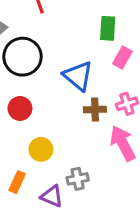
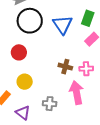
blue triangle: (78, 76) -> (63, 25), moved
gray cross: (78, 179) -> (50, 104), moved

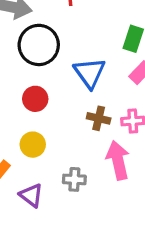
blue triangle: (63, 25) -> (90, 73), moved
red circle: (19, 52) -> (35, 99), moved

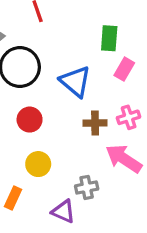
pink arrow: (118, 160) -> (124, 159), turned -30
purple triangle: (31, 195) -> (63, 211), moved

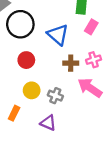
gray cross: (87, 187) -> (55, 96), moved, turned 32

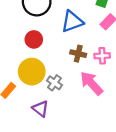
blue triangle: (58, 35) -> (72, 22), turned 45
yellow circle: (32, 90) -> (32, 72), size x1.5

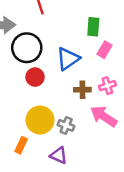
red circle: (34, 39) -> (35, 77), moved

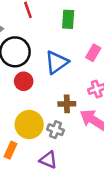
green rectangle: (93, 27) -> (68, 19), moved
brown cross: (82, 90) -> (67, 104), moved

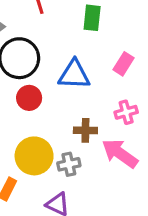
blue triangle: (57, 62) -> (74, 75), turned 35
gray cross: (55, 130) -> (69, 164), turned -35

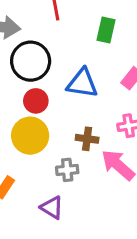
yellow circle: (34, 156) -> (30, 136), moved

